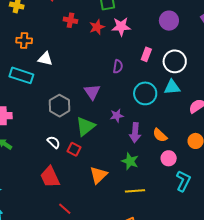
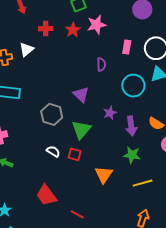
white triangle: (45, 59) -> (27, 49), moved, turned -42
red trapezoid: (50, 177) -> (46, 195), moved

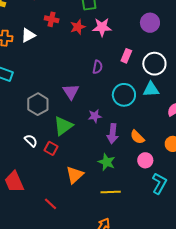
red line: (77, 214) -> (50, 204), moved

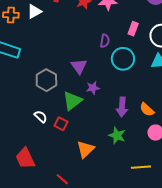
cyan circle: (124, 95) -> (123, 59), moved
purple star: (95, 116) -> (93, 88), moved
yellow line: (111, 192) -> (141, 167), moved

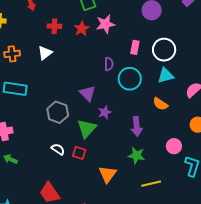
white triangle: (34, 11) -> (45, 53), moved
orange semicircle: (147, 109) -> (160, 104), moved
yellow line: (141, 167) -> (151, 184), moved

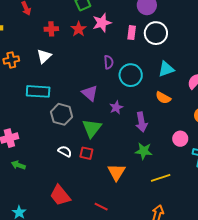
pink rectangle: (135, 47) -> (132, 33), moved
white circle: (164, 50) -> (156, 33), moved
cyan rectangle: (15, 89) -> (38, 91), moved
purple star: (105, 112) -> (116, 108), moved

